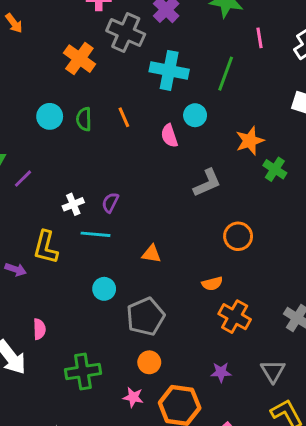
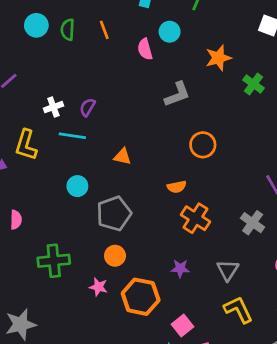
green cross: (275, 169) -> (254, 84), moved

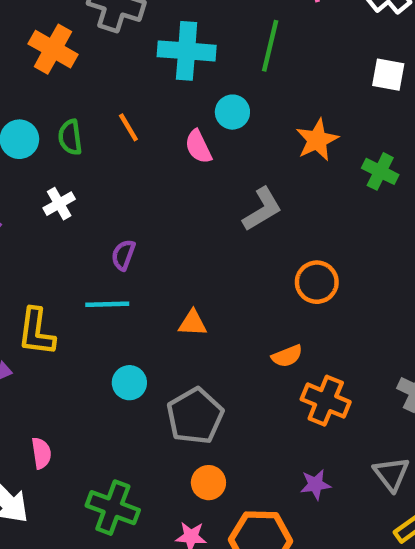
white cross: (53, 107) -> (59, 204), moved
green cross: (54, 261) -> (113, 508), turned 36

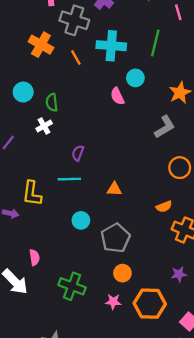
orange line: (128, 127) -> (76, 57), moved
green semicircle: (70, 137) -> (52, 102), moved
gray L-shape: (262, 209) -> (165, 127), moved

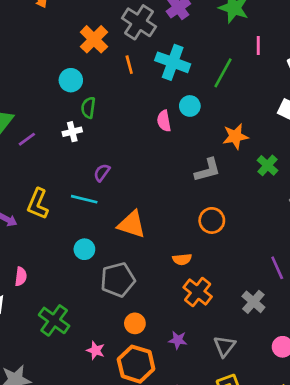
cyan circle: (23, 92) -> (71, 80), moved
orange triangle: (114, 189) -> (132, 224), size x1.6
orange circle: (122, 273) -> (135, 323), moved

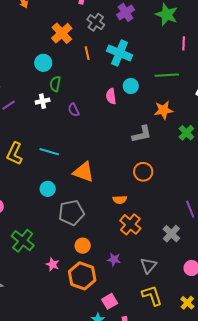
gray cross: (139, 22) -> (96, 22), size x0.7
green line: (223, 73) -> (167, 75), moved, turned 55
purple semicircle: (102, 173) -> (74, 110), moved, turned -64

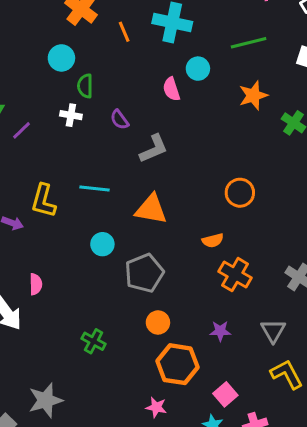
white cross: (43, 101) -> (71, 115), turned 32
gray L-shape: (142, 134) -> (154, 149), moved
green cross: (23, 241) -> (94, 341), moved, size x0.7
orange circle: (83, 246) -> (158, 322), moved
pink star: (53, 264) -> (156, 407), moved

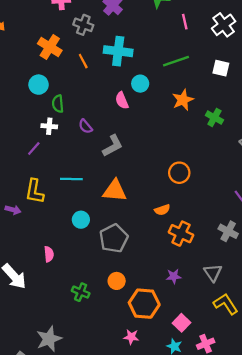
purple line: (22, 130) -> (34, 148), moved
pink semicircle: (36, 284) -> (49, 254), moved
orange circle: (158, 322) -> (117, 281), moved

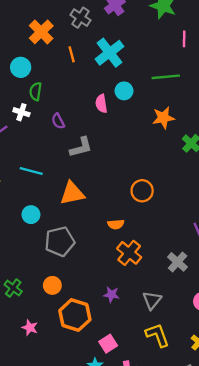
cyan cross: (118, 51) -> (109, 53), turned 32
orange triangle: (115, 191) -> (72, 193), turned -30
pink star: (131, 337) -> (30, 328), moved

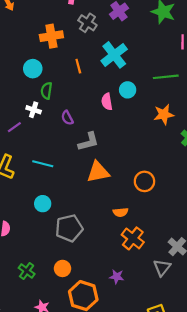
orange cross: (41, 32) -> (51, 36), turned 35
orange line: (72, 54) -> (78, 66), moved
orange triangle: (72, 193) -> (98, 172), moved
gray triangle: (152, 300) -> (162, 268), moved

